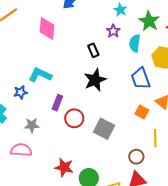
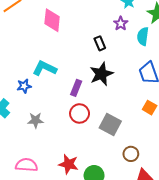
purple rectangle: (57, 103) -> (76, 88), moved
pink semicircle: (21, 150) -> (27, 165), moved
brown circle: (136, 157) -> (131, 154), moved

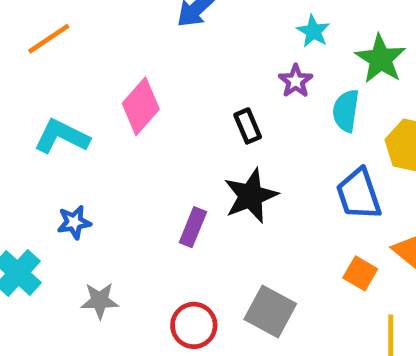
pink diamond: (52, 20) -> (141, 106), moved, turned 35
cyan L-shape: (45, 68) -> (62, 136), moved
red circle: (80, 113) -> (194, 325), moved

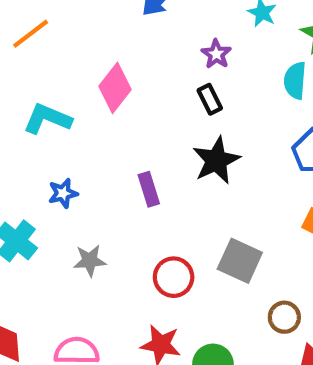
purple star: (296, 81) -> (216, 54), moved
purple rectangle: (193, 227) -> (149, 189), moved, turned -36

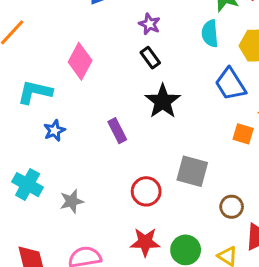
blue star: (63, 193) -> (54, 131), moved
gray star: (90, 261) -> (72, 201), moved

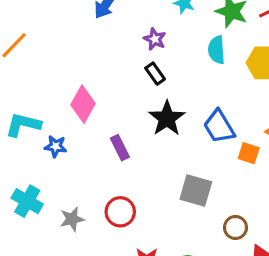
pink diamond: (80, 61) -> (83, 104), moved
blue trapezoid: (230, 84) -> (219, 127), moved
cyan L-shape: (35, 92) -> (23, 125), moved
blue star: (54, 131) -> (56, 146), turned 30
red circle: (146, 191) -> (120, 212), moved

